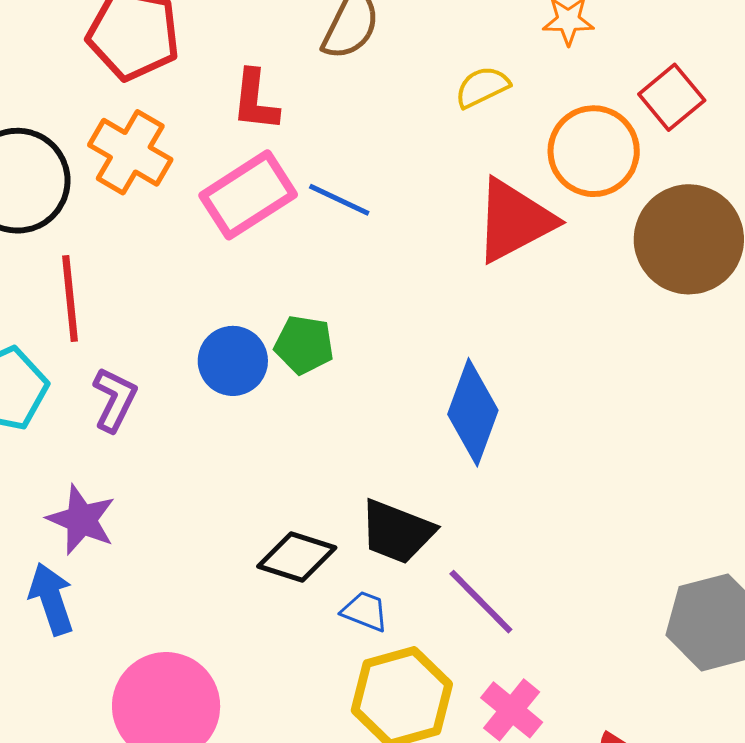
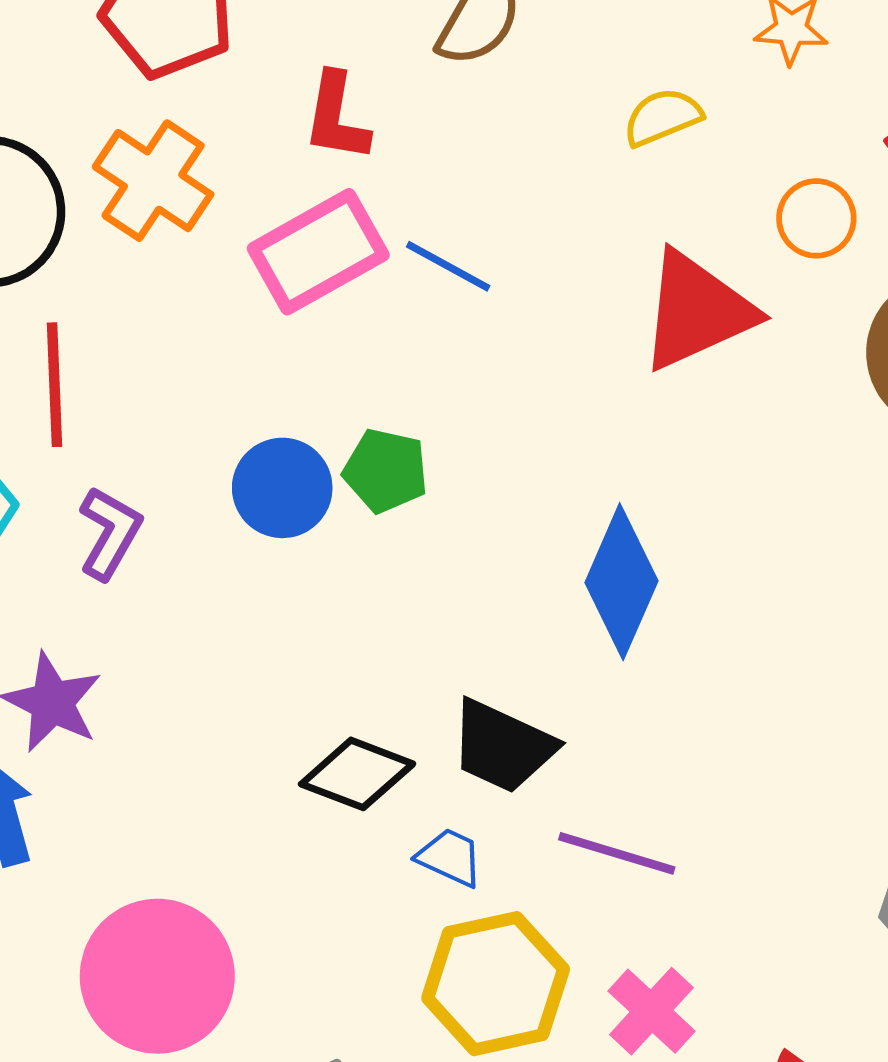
orange circle: (594, 151) -> (816, 218), size x0.6
purple line: (481, 602) -> (617, 853), turned -32

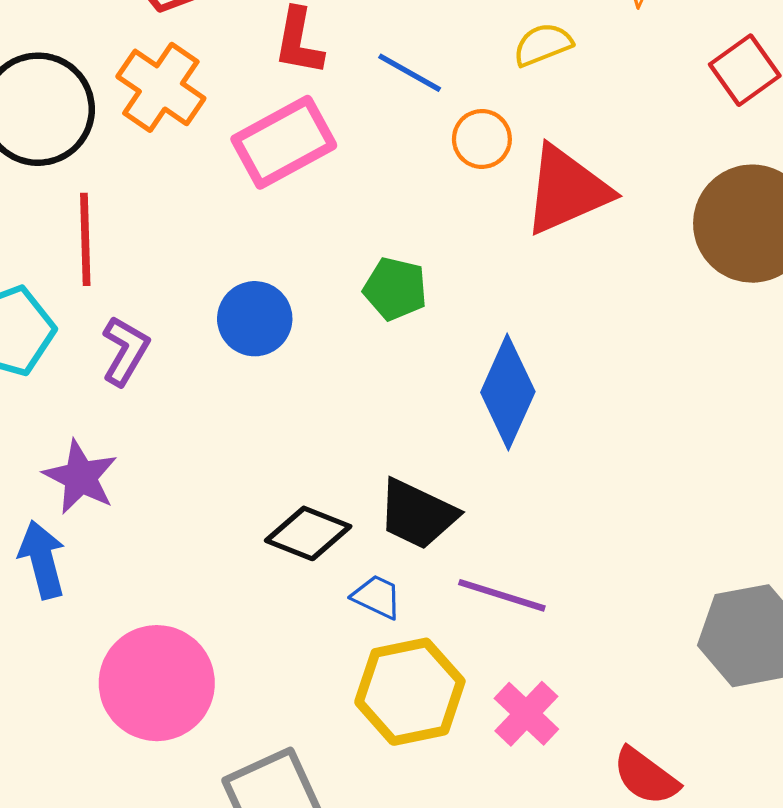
orange circle: (816, 218) -> (482, 139), moved
blue line: (448, 266) -> (410, 73), moved
green pentagon: (386, 471) -> (395, 289), moved

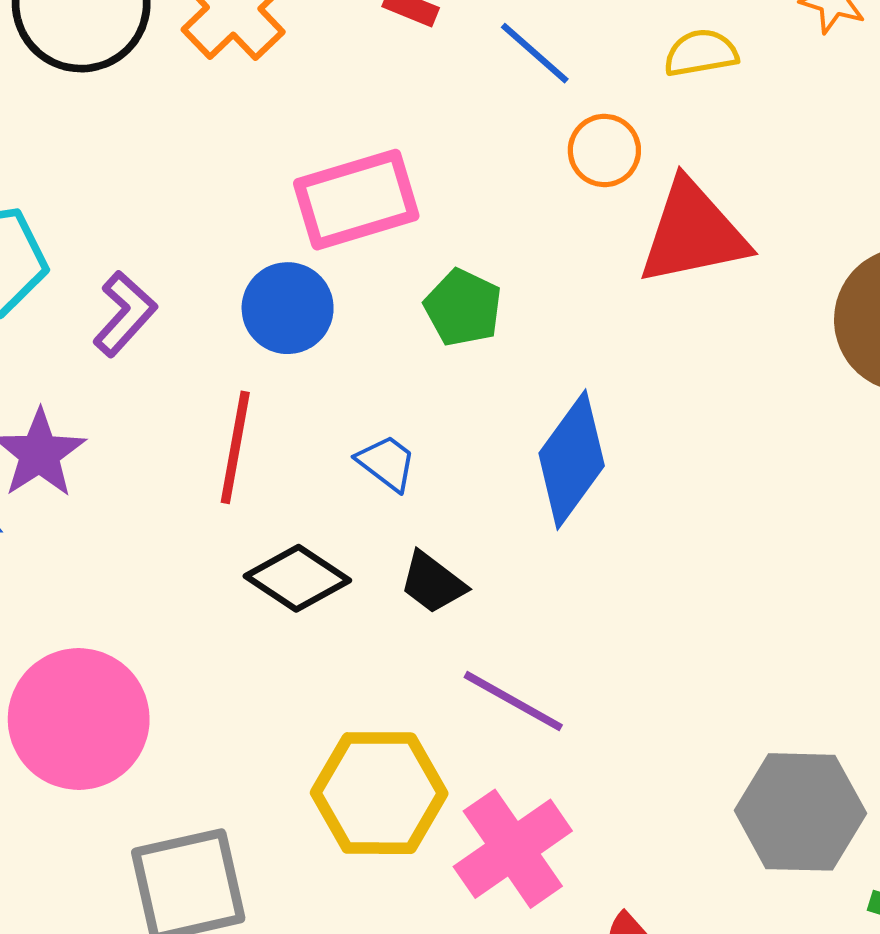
pink rectangle: (284, 142) -> (356, 200), moved
red line: (85, 239) -> (235, 447), moved
black trapezoid: (417, 514) -> (433, 583), size x0.7
blue trapezoid: (377, 597) -> (387, 463), moved
pink cross: (526, 714) -> (513, 849), size x1.4

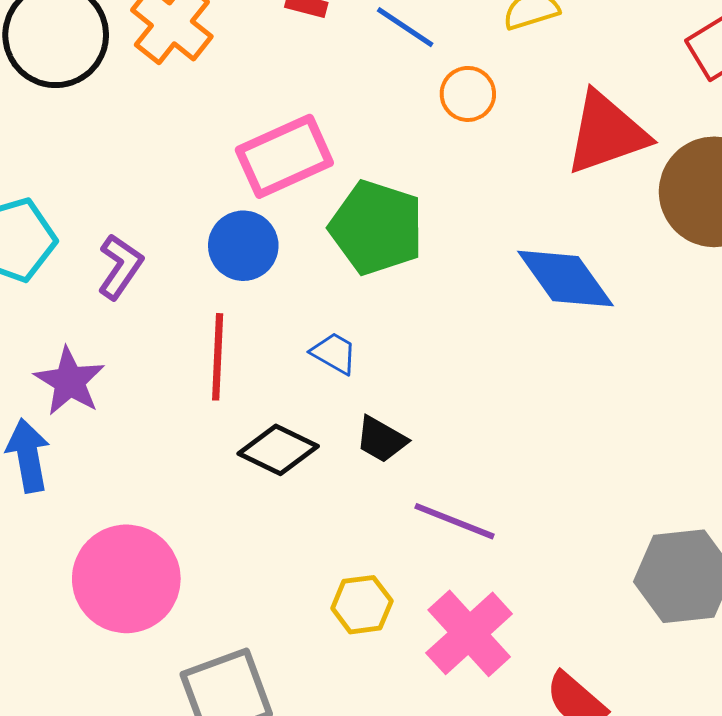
red triangle: (693, 233) -> (606, 133), moved
green pentagon: (463, 308) -> (376, 228), size x1.6
blue diamond: (572, 460) -> (565, 279), moved, turned -64
yellow hexagon: (379, 793) -> (362, 605), size x0.6

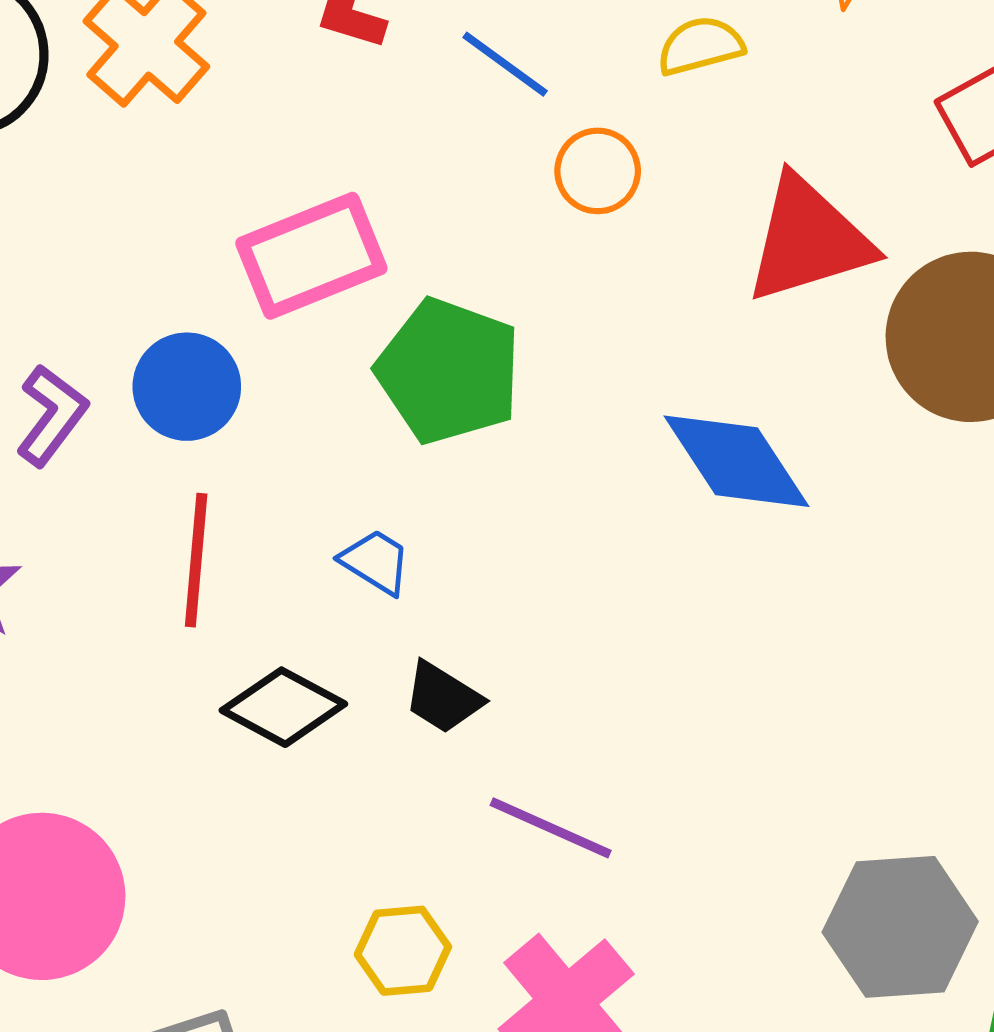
blue circle: (243, 246) -> (187, 387), moved

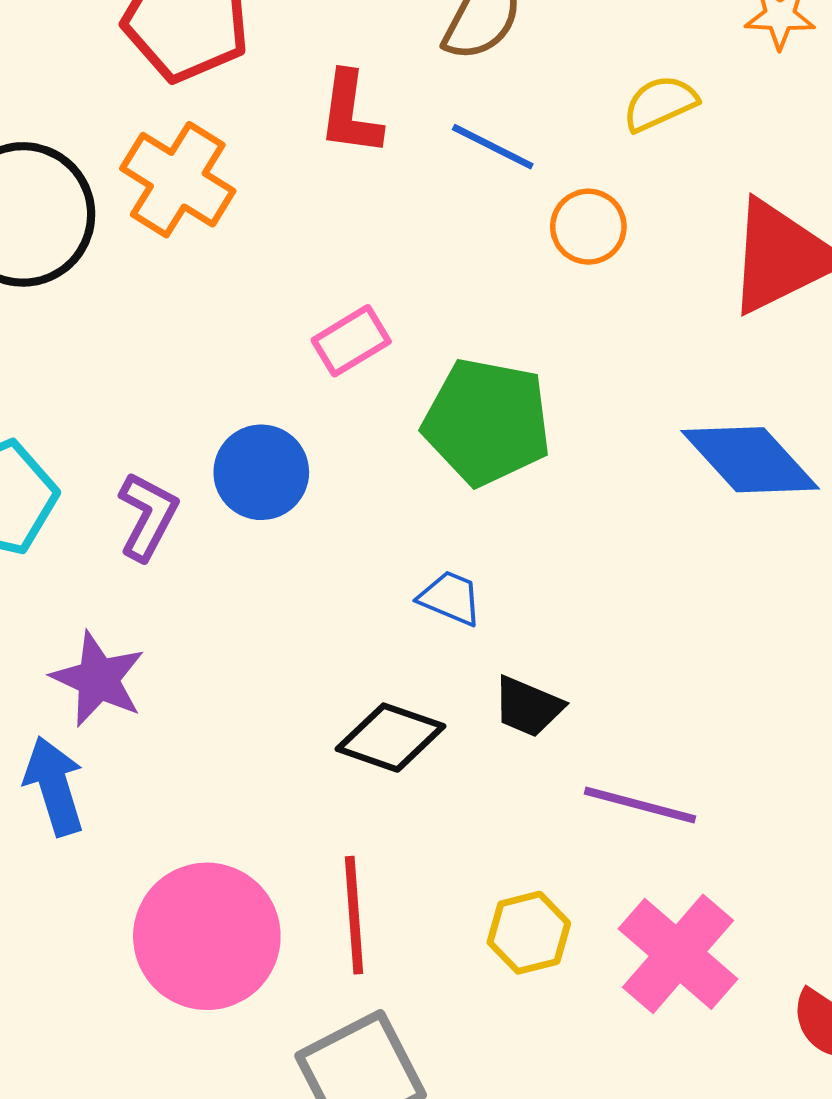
pink rectangle: (311, 256) -> (351, 341), size x0.6
red line: (196, 560) -> (354, 915), moved

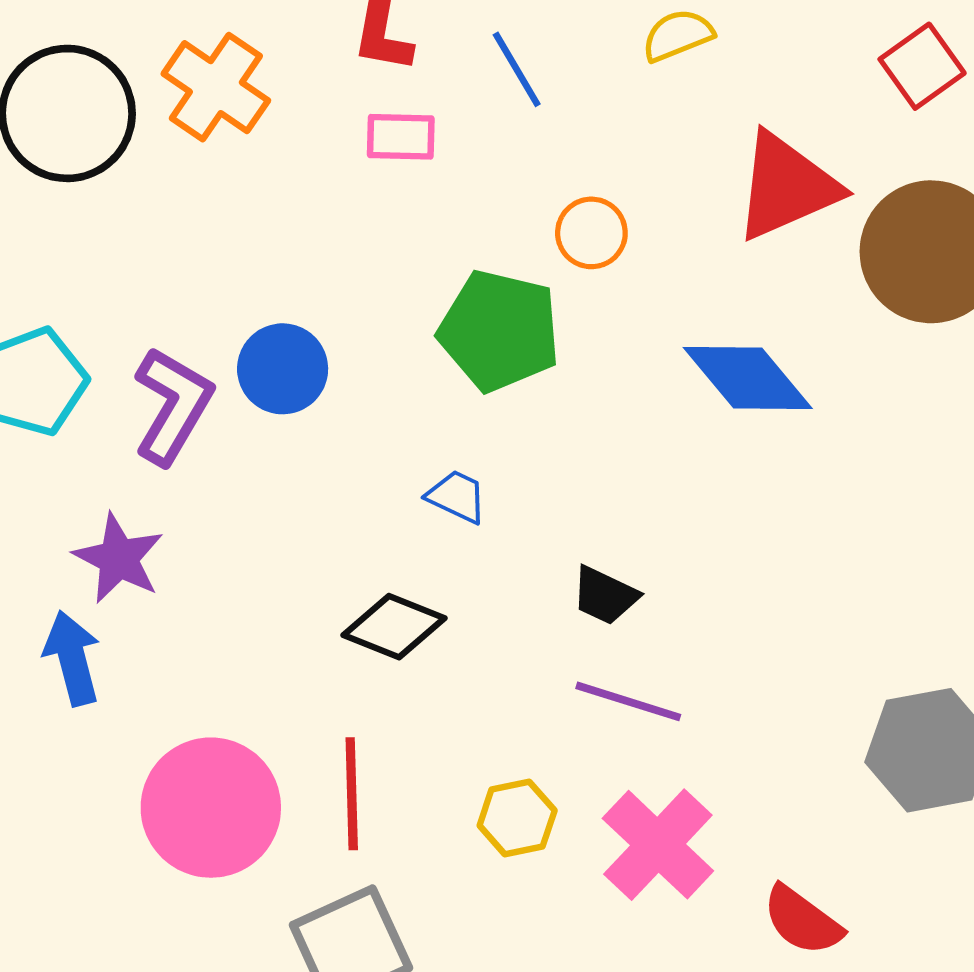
blue line: (493, 147) -> (517, 69), turned 30
orange circle: (588, 227) -> (591, 233), moved
pink rectangle: (351, 341) -> (401, 137), moved, turned 30
purple L-shape: (148, 516) -> (173, 406), size x1.4
black trapezoid: (528, 707) -> (605, 596), moved

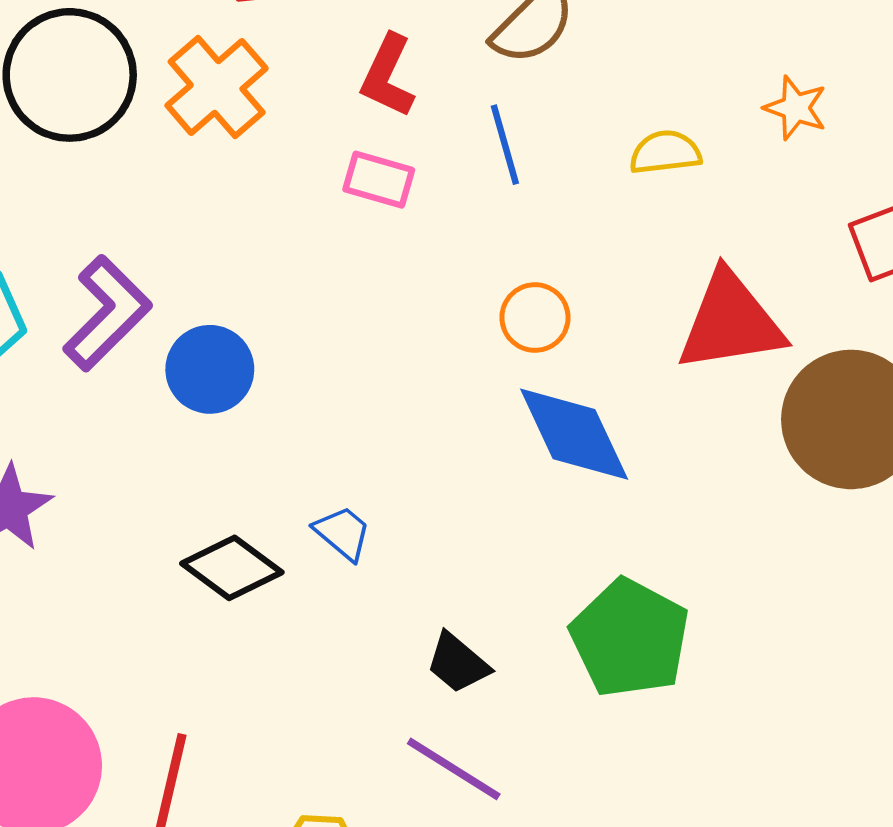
green pentagon: (499, 331) -> (630, 638), moved
blue diamond: (748, 378) -> (574, 434), moved
purple L-shape: (173, 406) -> (107, 313), moved
black diamond: (394, 627) -> (232, 568), moved

